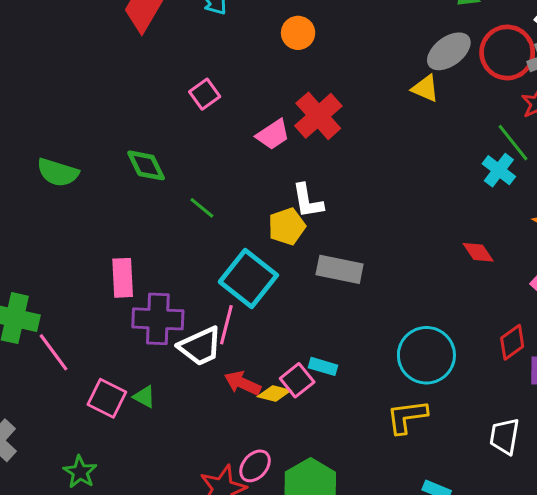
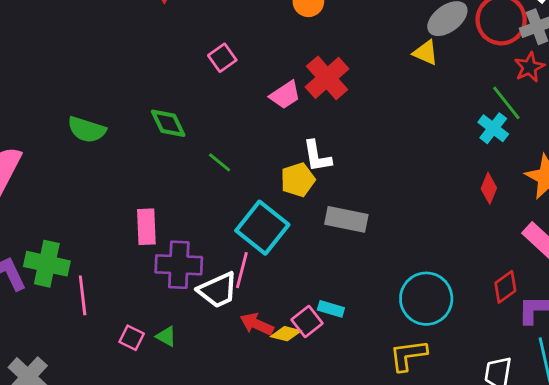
red diamond: (478, 252) -> (489, 188), moved, turned 56
pink line: (54, 352) -> (83, 295), turned 30
pink square: (107, 398) -> (132, 338), size x0.7

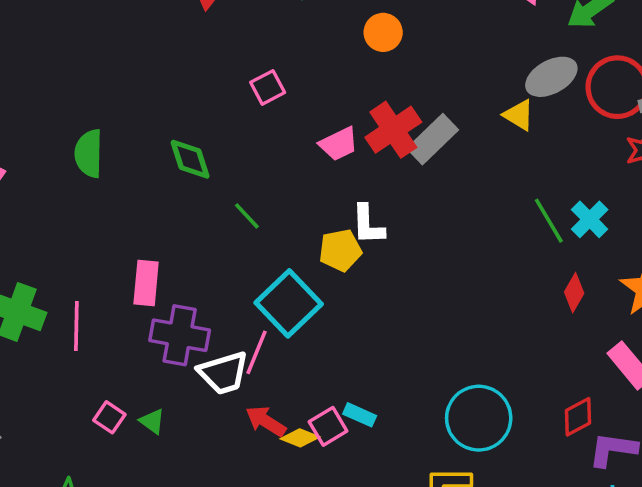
green line: (506, 103) -> (549, 221), moved
green semicircle: (87, 130) -> (89, 153), turned 66
gray rectangle: (346, 219) -> (433, 139), moved, turned -63
pink line: (83, 295) -> (76, 326), moved

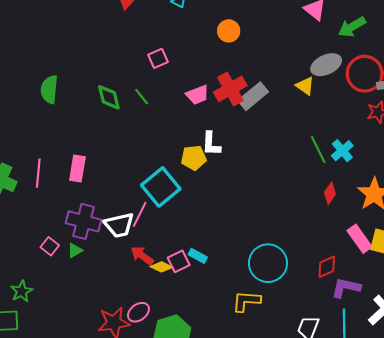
green line: (247, 216) -> (142, 97), moved
pink line: (76, 326) -> (38, 173), moved
purple cross: (180, 335) -> (84, 221), moved
green triangle: (152, 421) -> (75, 251), turned 49

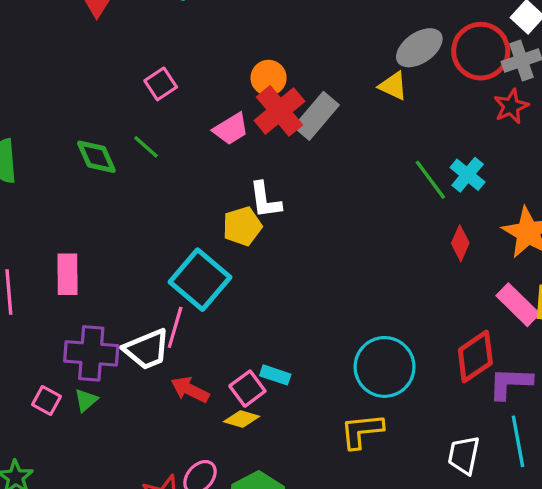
orange circle: (229, 31) -> (269, 78), moved
yellow diamond: (162, 267) -> (242, 419), moved
red diamond: (327, 267) -> (475, 356), size x1.4

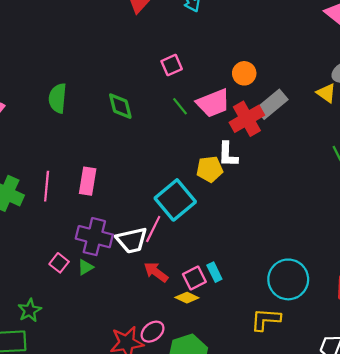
red cross: (280, 111) -> (247, 119), moved
pink trapezoid: (231, 129) -> (213, 103), size x1.4
green line: (146, 147) -> (180, 106), moved
cyan rectangle: (275, 375) -> (214, 272), turned 36

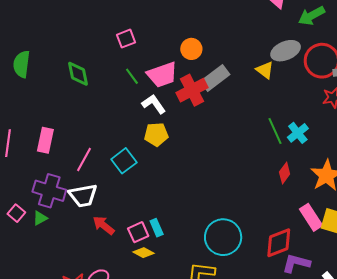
white L-shape: (228, 154) -> (154, 104), moved, turned 140
cyan square: (175, 200) -> (124, 161), size x0.7
pink line: (153, 229) -> (84, 160), moved
yellow diamond: (187, 298) -> (144, 253), moved

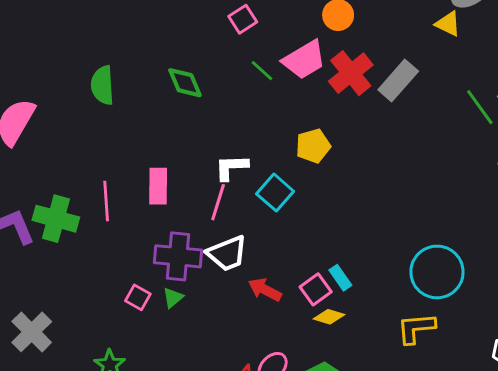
gray rectangle: (215, 78) -> (398, 81), moved
white L-shape: (154, 104) -> (231, 167), moved, turned -45

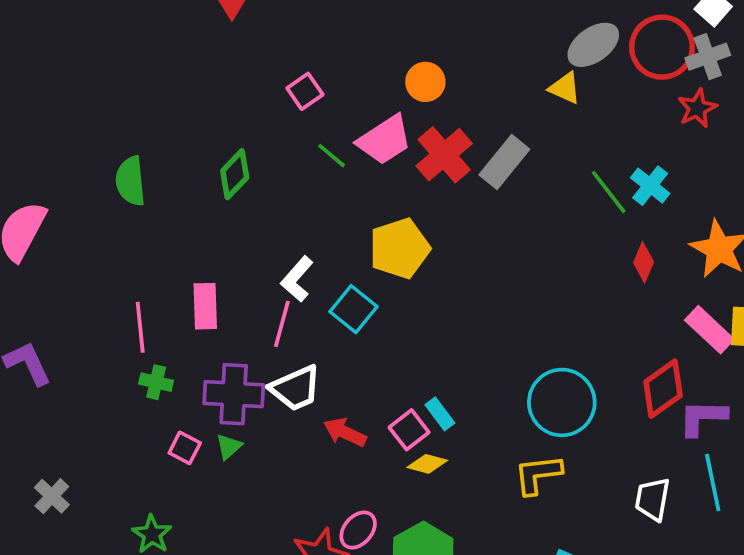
green diamond: (185, 83) -> (235, 174), turned 69
yellow pentagon: (313, 146) -> (399, 248), size x1.4
white L-shape: (231, 167) -> (297, 279), turned -45
green cross: (56, 219) -> (156, 382), moved, size x0.6
gray cross: (32, 332) -> (52, 496), size x0.7

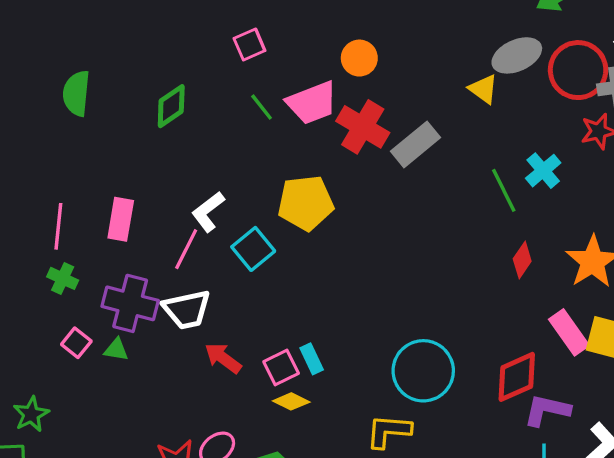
red cross: (444, 155) -> (363, 127), turned -30
cyan cross: (650, 186) -> (543, 171), moved
green triangle: (229, 447) -> (116, 350), turned 40

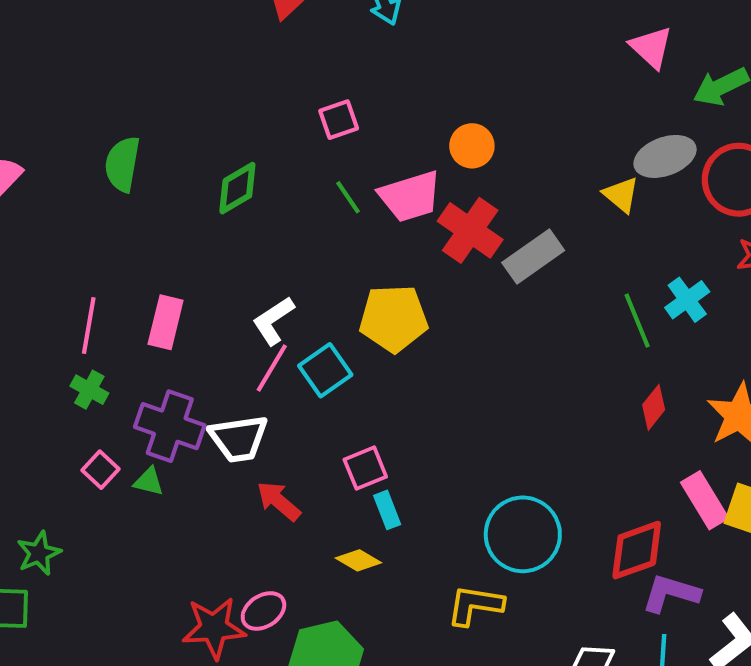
pink line: (186, 249) -> (272, 368), moved
pink square: (281, 367) -> (365, 468), moved

